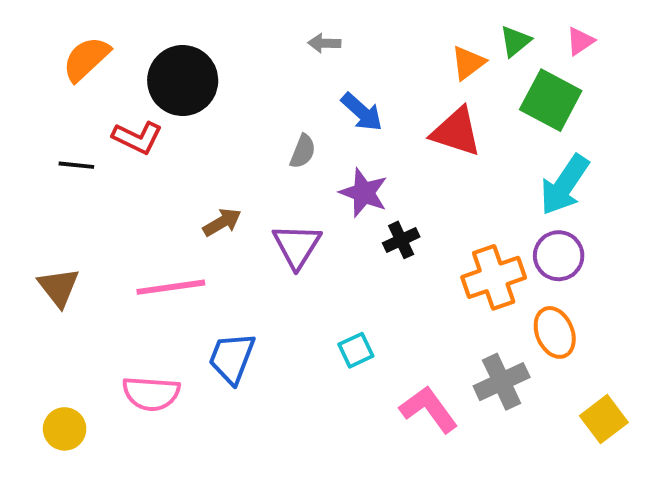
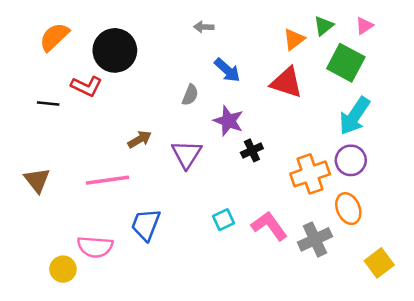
pink L-shape: (429, 409) -> (269, 226), moved
yellow circle: (65, 429) -> (63, 269), moved

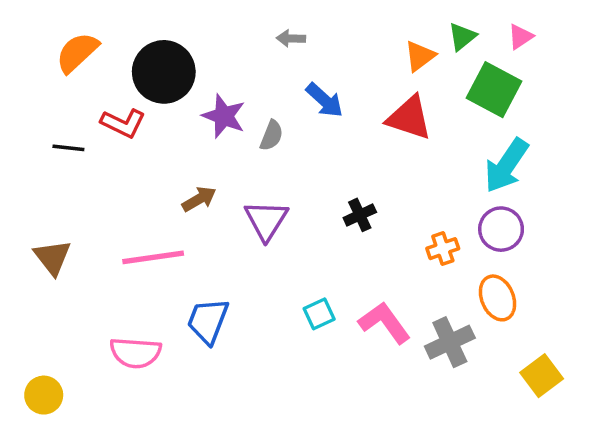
purple star: (228, 121) -> (224, 116), moved
orange cross: (310, 174) -> (443, 249), size x0.6
yellow circle: (63, 269) -> (44, 395), moved

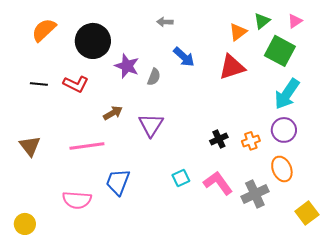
red triangle: (409, 118) -> (232, 67), turned -36
red L-shape: (123, 123) -> (76, 84), moved
black cross: (360, 215) -> (219, 139), moved

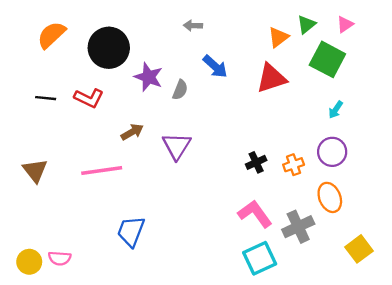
cyan arrow: (287, 94) -> (336, 110), size x0.5
cyan square: (181, 178) -> (260, 258), moved, size x1.6
blue trapezoid: (118, 182) -> (131, 231), moved
pink semicircle: (77, 200) -> (60, 258), moved, size x0.7

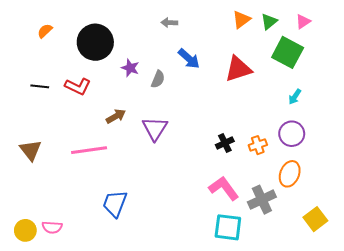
orange semicircle: (51, 35) -> (45, 31), size x0.6
orange triangle: (278, 37) -> (241, 20), moved
purple star: (149, 77) -> (130, 68), size x0.7
orange ellipse: (330, 197) -> (290, 174), turned 45
cyan square: (260, 258) -> (228, 227), turned 32

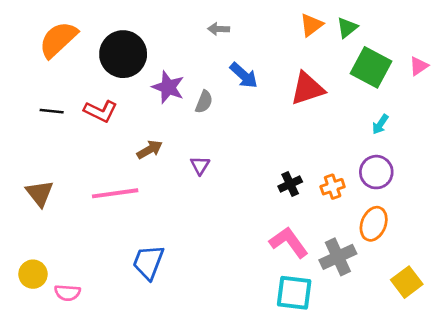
pink triangle: (303, 22) -> (419, 66), moved
orange semicircle: (45, 31) -> (58, 40), size x2.0
purple star: (130, 68) -> (168, 87), size x1.4
purple triangle: (155, 129) -> (200, 165), size x0.6
yellow circle: (25, 230) -> (33, 274), moved

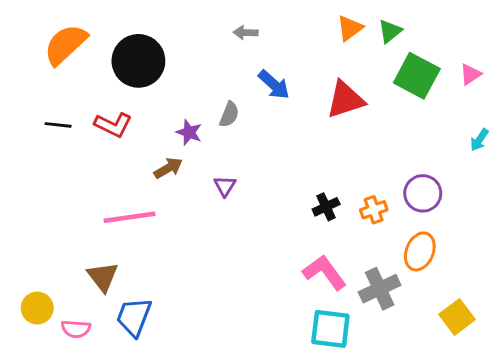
purple star: (168, 87) -> (189, 132), moved, size x0.7
cyan arrow: (380, 124) -> (479, 140), moved
brown triangle: (40, 193) -> (103, 277), moved
blue trapezoid: (148, 262) -> (134, 317), moved

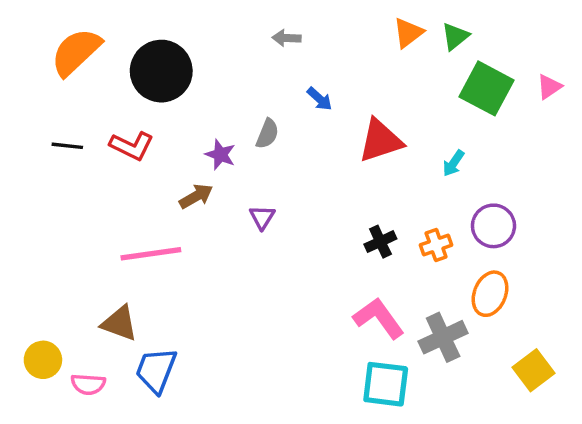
blue arrow: (274, 85) -> (320, 99), size x0.7
red triangle: (345, 100) -> (380, 141), moved
cyan arrow: (479, 140) -> (453, 163), moved
brown triangle: (103, 277) -> (119, 323), turned -32

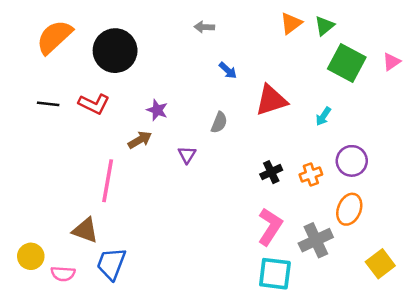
gray semicircle: (267, 134) -> (219, 122), moved
pink line: (151, 254) -> (108, 181), turned -72
pink L-shape: (379, 318) -> (270, 227), turned 69

